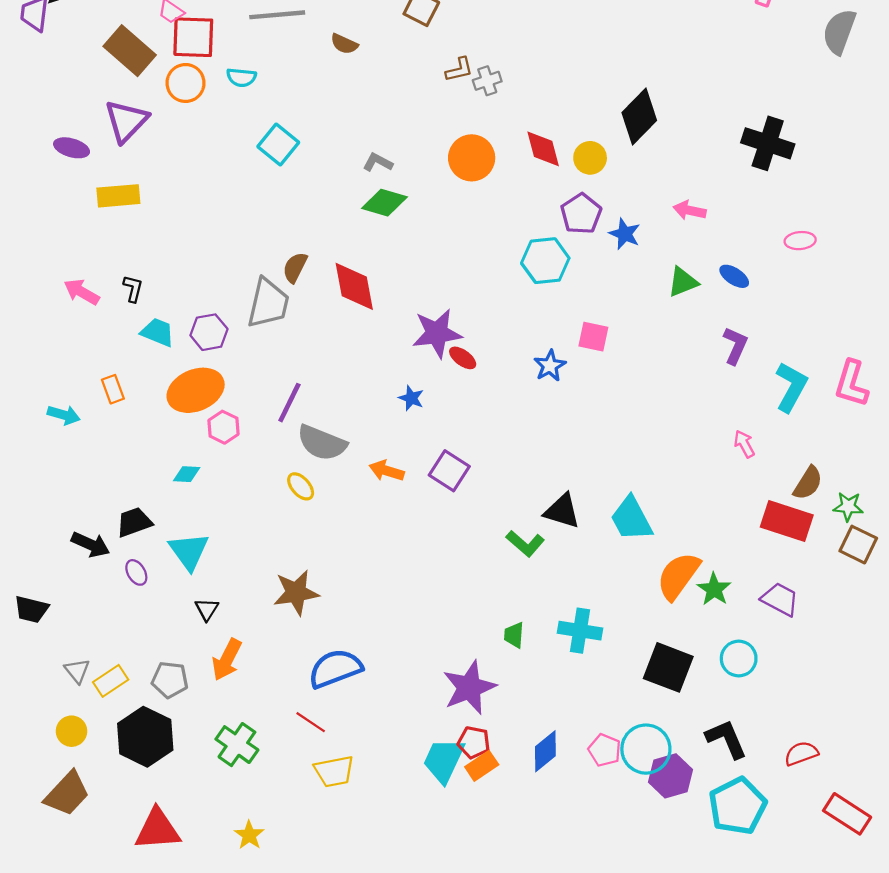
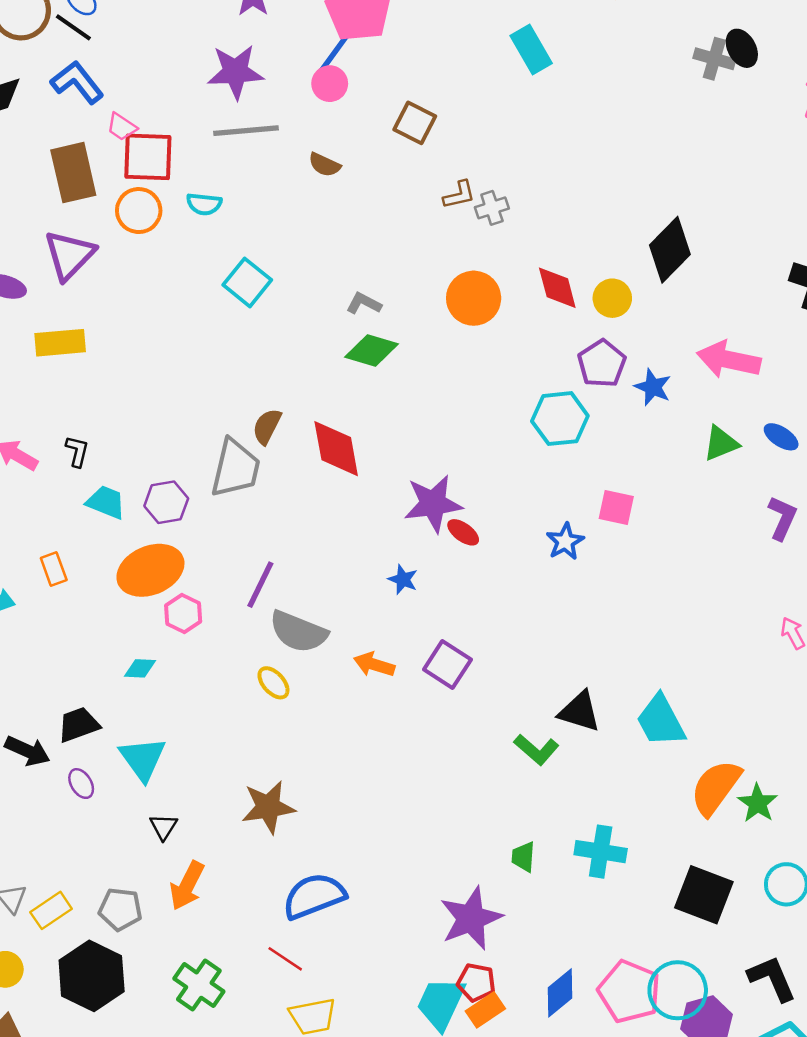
brown rectangle: (130, 51) -> (73, 173), turned 36
pink arrow: (690, 210) -> (729, 360), size x1.6
pink pentagon: (605, 750) -> (629, 992), size x1.6

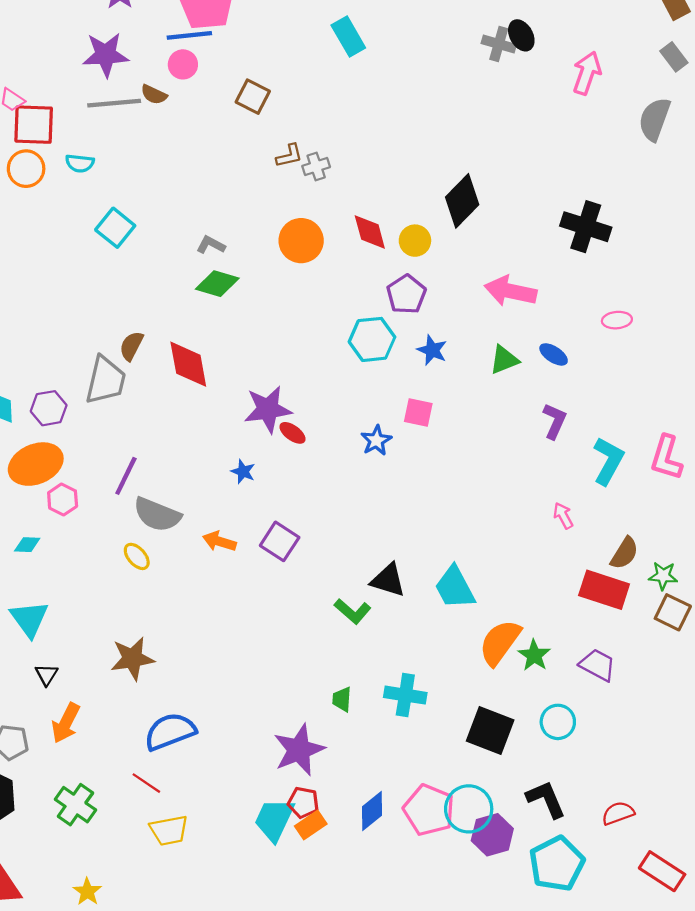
blue line: (338, 48) -> (189, 35), turned 48
brown semicircle: (324, 165) -> (154, 94), moved
blue star: (653, 387) -> (432, 350), moved

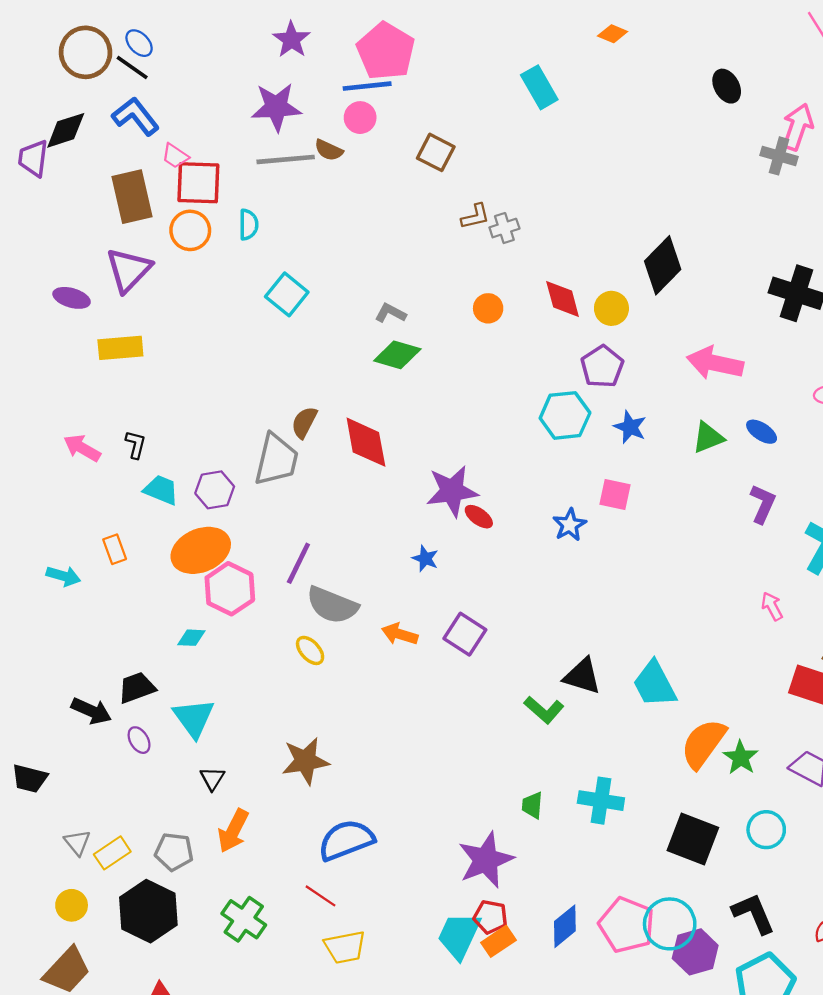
gray cross: (499, 44) -> (779, 156), moved
cyan semicircle: (80, 163) -> (248, 225), turned -96
orange circle: (301, 241) -> (488, 308), size x0.6
pink hexagon: (63, 500) -> (230, 589), size x1.5

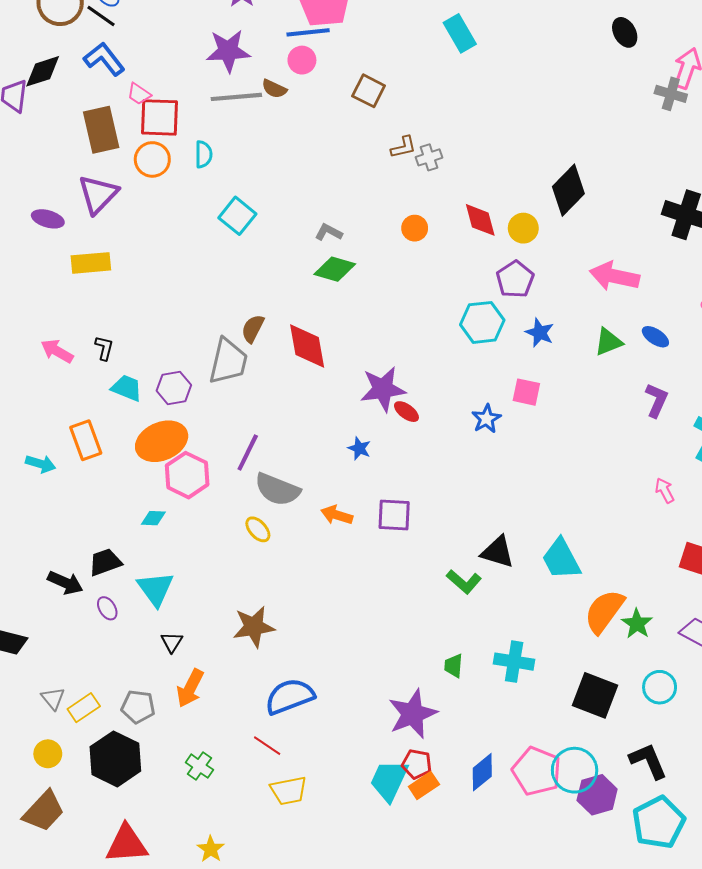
orange rectangle: (115, 549) -> (86, 440), size x1.5
purple square: (465, 634) -> (394, 515), turned -30
green cross: (244, 919) -> (199, 766), size x0.7

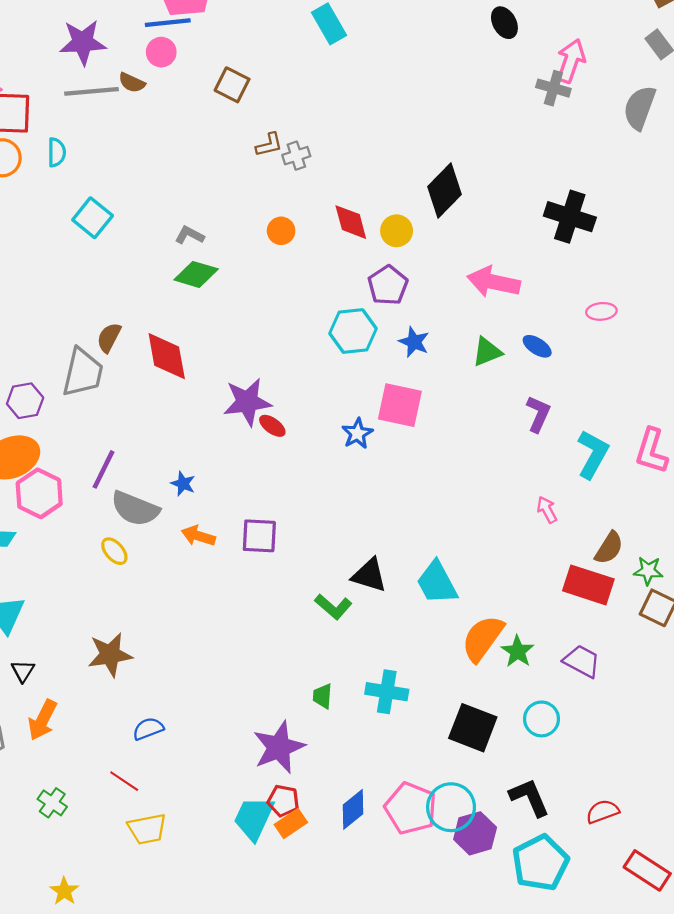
pink square: (526, 392) -> (400, 405), size x1.5
blue star: (359, 448) -> (183, 484), moved
blue semicircle: (290, 696) -> (148, 729), size x0.6

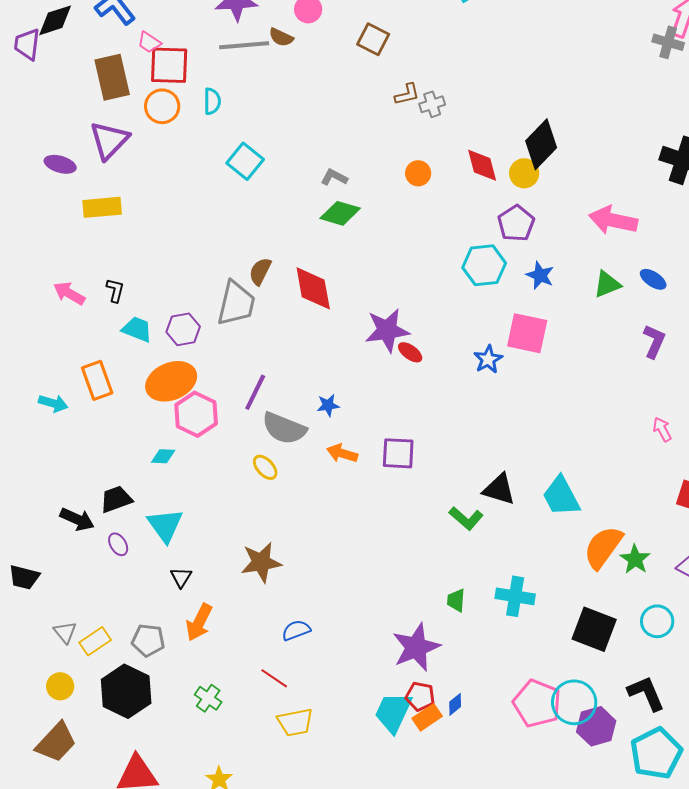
black diamond: (445, 190) -> (541, 144), moved
blue star: (183, 484) -> (328, 405), turned -30
blue diamond: (353, 809) -> (455, 704), moved, size x0.6

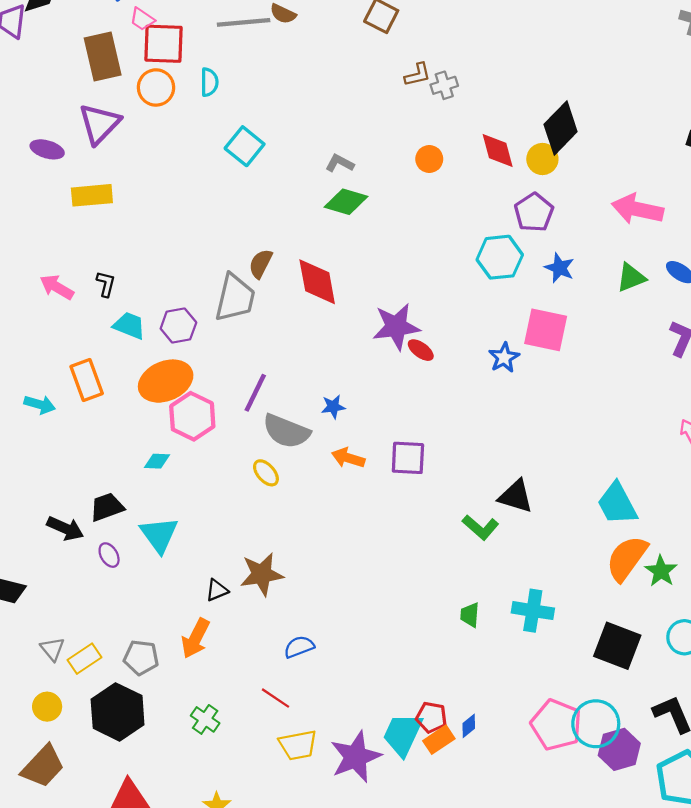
cyan trapezoid: (561, 496) -> (617, 504), moved
black triangle: (181, 577) -> (217, 590), moved, turned 35
purple star: (416, 647) -> (356, 757), moved

